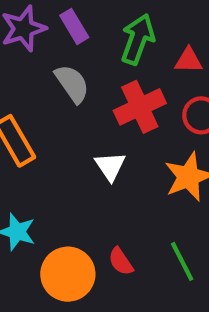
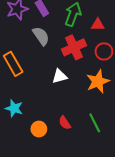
white triangle: (110, 166) -> (60, 76), turned 49
orange circle: (68, 274) -> (39, 129), size x0.6

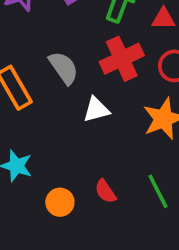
gray semicircle: (41, 36) -> (64, 68), moved

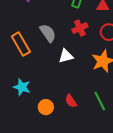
red cross: (122, 59) -> (80, 28), size x0.7

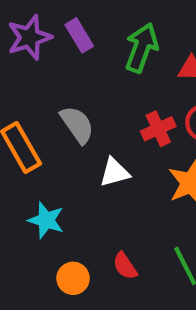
red cross: (80, 28) -> (158, 129), moved
cyan star: (22, 87) -> (46, 220), moved

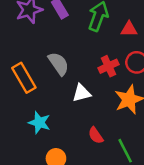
red semicircle: (125, 266) -> (96, 135), moved

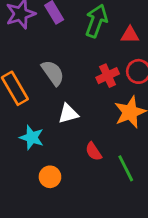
white triangle: (82, 93) -> (68, 114), moved

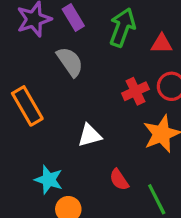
gray semicircle: (53, 73) -> (70, 62), moved
cyan star: (32, 137) -> (49, 180), moved

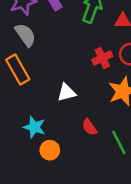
gray semicircle: (70, 62) -> (25, 35), moved

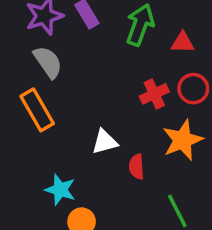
red semicircle: (89, 127) -> (137, 167), moved, turned 30

